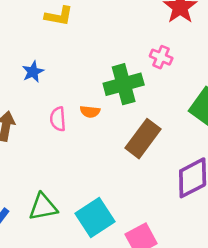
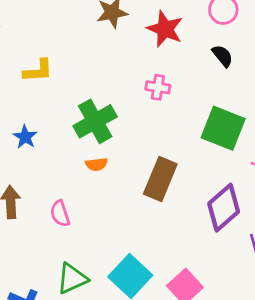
green cross: (124, 84) -> (95, 121), moved
pink semicircle: (58, 119) -> (60, 214), moved

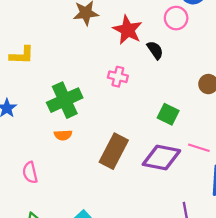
black semicircle: (222, 56) -> (155, 50), moved
green square: (223, 128) -> (168, 114), size x0.6
purple diamond: (224, 208) -> (161, 157), moved, turned 48

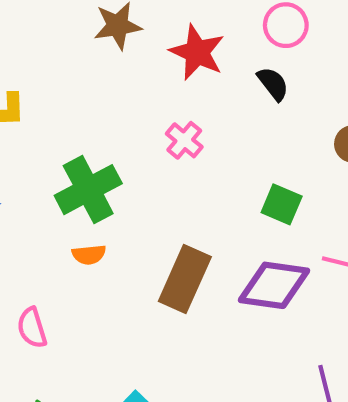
black semicircle: (155, 50) -> (273, 84), moved
pink cross: (118, 77) -> (184, 140), turned 30

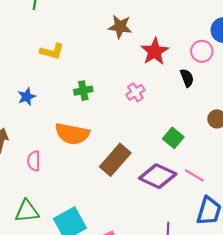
green cross: (88, 190) -> (83, 91), moved, size x0.6
orange semicircle: (89, 255) -> (72, 134), size x2.0

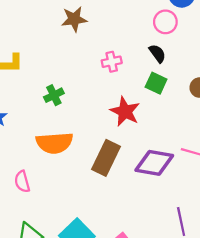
red star: (155, 51) -> (125, 111), moved
pink cross: (135, 92) -> (112, 62), moved, turned 36
green square: (173, 138) -> (156, 83), moved

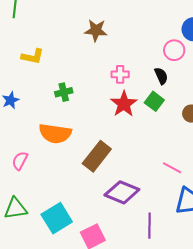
red star: (125, 111) -> (124, 104), moved
purple diamond: (154, 163) -> (122, 192), moved
pink semicircle: (22, 182) -> (20, 161), turned 30

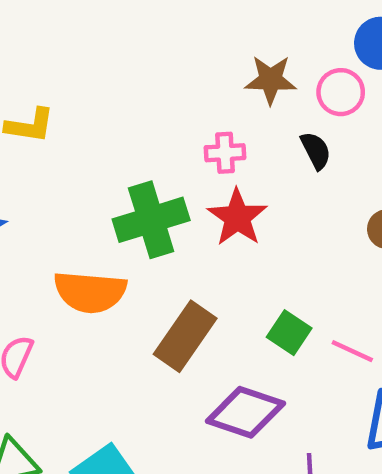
brown star: (96, 30) -> (271, 80), moved
green cross: (64, 92) -> (151, 220), moved, size x1.8
green square: (154, 101) -> (289, 333), moved

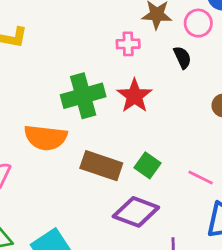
pink cross: (225, 153) -> (128, 44), moved
green square: (289, 333) -> (148, 165), moved
brown rectangle: (185, 336) -> (101, 166), turned 72

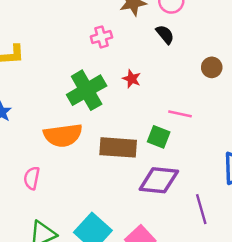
pink cross: (128, 44) -> (101, 37), moved
red star: (135, 96) -> (132, 79), size x0.6
pink line: (201, 177) -> (180, 114), moved

